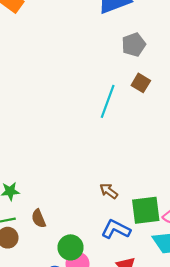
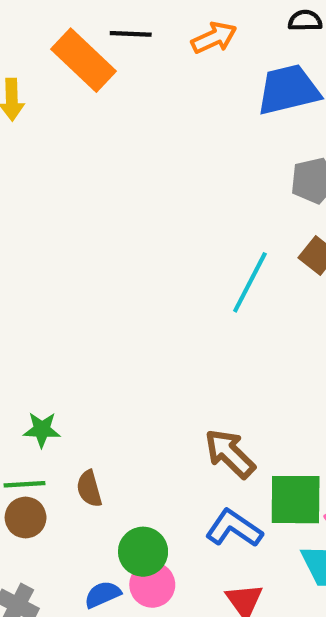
brown arrow: (109, 191) -> (230, 454), size x1.5

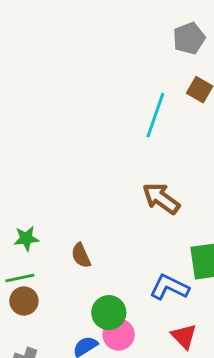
brown arrow: (230, 454) -> (161, 198), moved
brown semicircle: (89, 489) -> (81, 255), moved

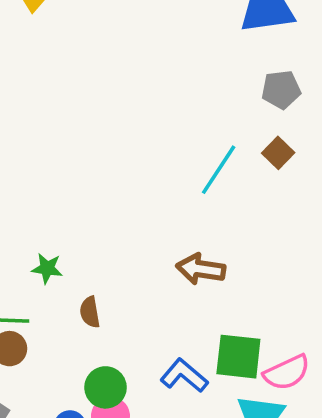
brown arrow: (161, 198) -> (201, 269), turned -42
green star: (26, 238) -> (47, 268), moved

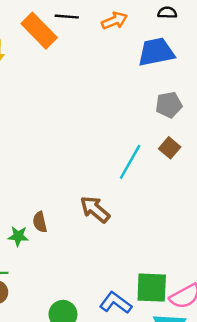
brown arrow: (201, 269) -> (95, 209), moved, turned 36
brown semicircle: (90, 312) -> (40, 222), moved

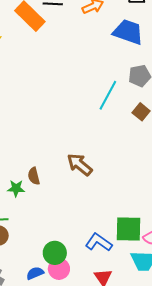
blue trapezoid: (156, 52) -> (128, 32), turned 32
cyan line: (130, 162) -> (108, 95), moved

